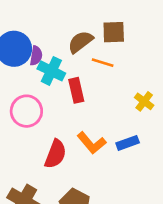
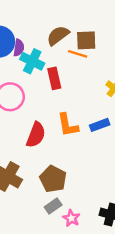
brown square: (114, 32) -> (86, 40), moved
orange L-shape: (92, 143) -> (68, 125), turned 30

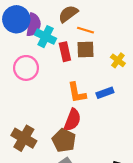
brown square: (86, 40) -> (85, 50), moved
purple semicircle: (19, 48) -> (34, 25), size x1.5
red semicircle: (36, 135) -> (72, 120), moved

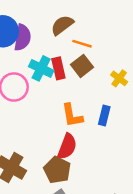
cyan cross: (45, 37) -> (41, 68), moved
brown square: (85, 50) -> (82, 66), turned -36
blue rectangle: (105, 93) -> (104, 116), turned -56

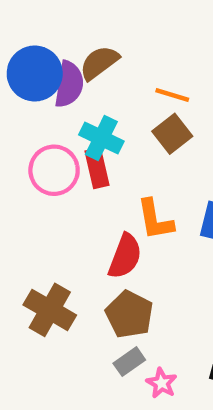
brown semicircle: (62, 25) -> (99, 63), moved
red rectangle: (58, 68) -> (97, 168), moved
red semicircle: (67, 146) -> (125, 256), moved

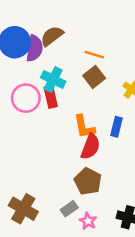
red semicircle: (125, 256) -> (90, 147), moved
brown cross: (50, 310) -> (23, 209), moved
brown pentagon: (129, 314) -> (88, 181), moved

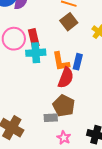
cyan cross: (53, 79) -> (36, 53), moved, turned -30
blue rectangle: (117, 127) -> (78, 62), moved
gray rectangle: (69, 209) -> (51, 118), moved, turned 32

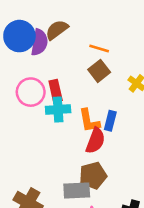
brown pentagon: (64, 106) -> (93, 176), turned 30
gray rectangle: (51, 118) -> (77, 190), size x1.5

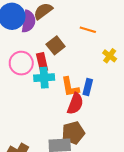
orange line: (99, 49) -> (88, 30), moved
brown square: (99, 71) -> (56, 45), moved

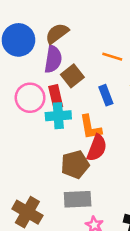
purple semicircle: (28, 21) -> (53, 59), moved
blue rectangle: (88, 87) -> (106, 95), moved, turned -35
brown pentagon: (73, 133) -> (75, 165), moved

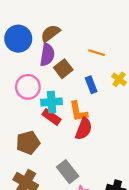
red rectangle: (56, 96) -> (51, 117), moved, turned -42
brown pentagon: (75, 165) -> (28, 143), moved
gray rectangle: (78, 199) -> (68, 172), turned 55

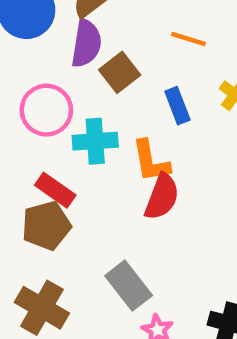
red rectangle: (51, 117) -> (55, 190), moved

